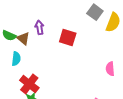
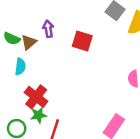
brown triangle: (23, 39) -> (29, 42), turned 40

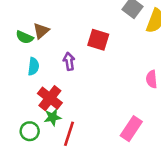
purple arrow: (48, 29) -> (69, 61), moved
brown triangle: (29, 42) -> (41, 31), moved

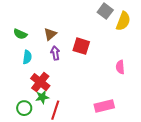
brown triangle: (41, 31) -> (50, 34), moved
red square: (98, 40) -> (81, 46), moved
pink rectangle: (131, 129) -> (104, 106), turned 42

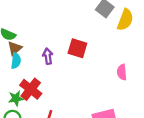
brown triangle: (50, 34) -> (15, 48), moved
green star: (42, 97) -> (16, 98), moved

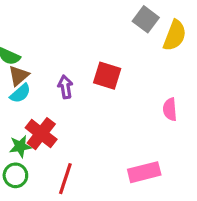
cyan semicircle: (16, 61) -> (20, 93), turned 42

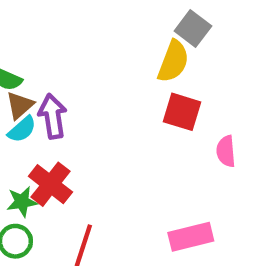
yellow semicircle: (175, 35) -> (173, 61), moved
red square: (107, 76) -> (182, 112), moved
purple arrow: (65, 87) -> (53, 116), moved, size x1.4

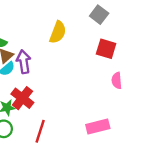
yellow semicircle: (173, 61) -> (58, 32), moved
red square: (182, 112) -> (106, 49), moved

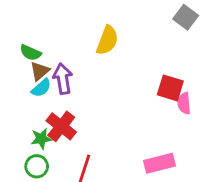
gray square: (99, 15) -> (186, 17), moved
red square: (106, 49) -> (170, 88), moved

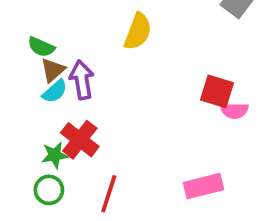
pink semicircle: (184, 103) -> (234, 111), turned -85

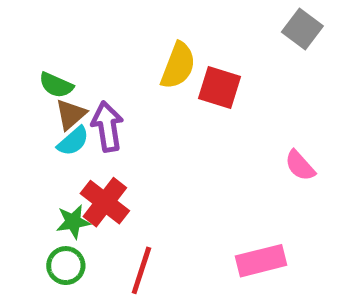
red square: (217, 91) -> (219, 88), moved
pink semicircle: (234, 111) -> (300, 166), turned 48

